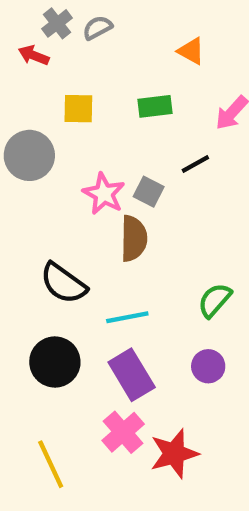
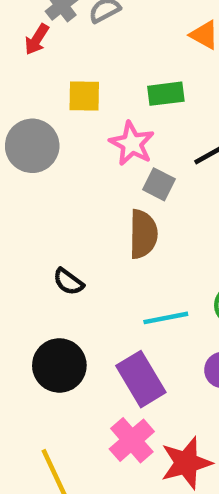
red arrow: (34, 55) -> (37, 39), turned -80
pink star: (104, 194) -> (132, 144), moved
black semicircle: (63, 283) -> (68, 282), size x0.6
cyan line: (127, 317) -> (166, 318), moved

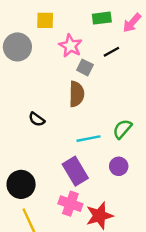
green rectangle: (166, 94) -> (102, 18), moved
black circle: (59, 365) -> (21, 184), moved
pink cross: (132, 440) -> (70, 204), turned -30

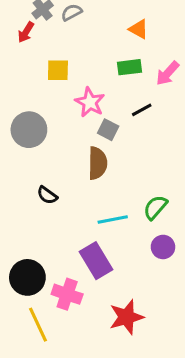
gray circle: (17, 47) -> (29, 130), moved
purple circle: (119, 166) -> (163, 247), moved
pink cross: (70, 204) -> (67, 294), moved

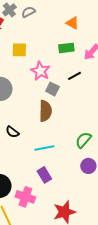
cyan line: (113, 220) -> (44, 148), moved
purple rectangle: (96, 261) -> (44, 175), size x0.7

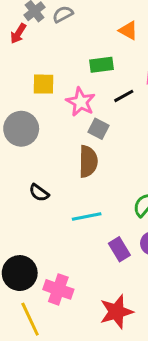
green rectangle: (66, 48) -> (102, 65), moved
yellow square: (19, 50) -> (43, 84), moved
black line: (74, 76) -> (124, 96), moved
purple rectangle: (44, 175) -> (119, 249), moved

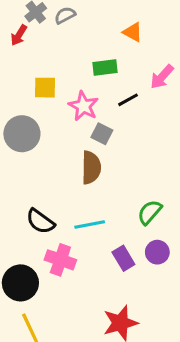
black semicircle: (39, 193) -> (40, 221), moved, size x1.4
pink cross: (58, 289) -> (60, 260), moved

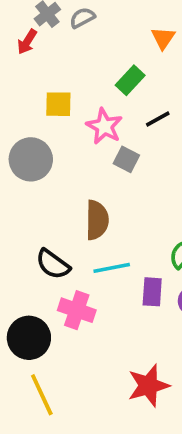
orange triangle: (133, 32) -> (163, 38), turned 35
green rectangle: (105, 68) -> (130, 80), turned -40
brown semicircle: (91, 168) -> (97, 220), moved
purple rectangle: (123, 258) -> (152, 292), moved, turned 35

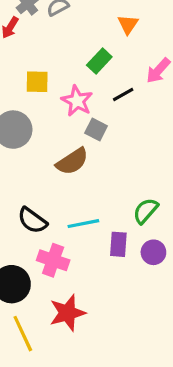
brown semicircle: (97, 220) -> (72, 161), moved, turned 56
red star: (148, 386) -> (67, 313), moved

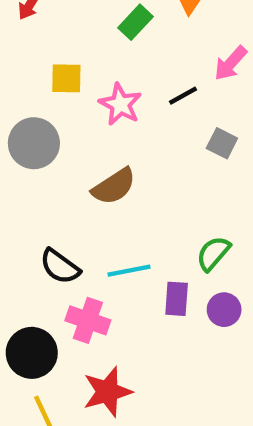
green rectangle: (99, 61) -> (135, 22), moved
gray square: (96, 130) -> (222, 143), moved

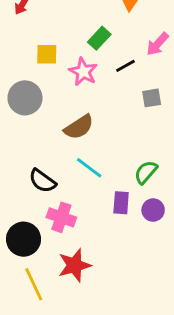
green rectangle: (135, 22) -> (99, 38), moved
gray square: (222, 143) -> (152, 98), turned -36
cyan line: (129, 271) -> (89, 168), moved, turned 48

